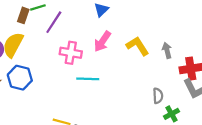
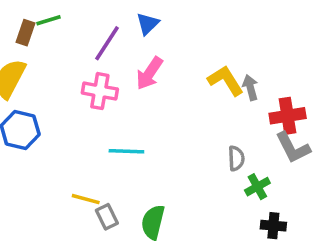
purple line: (54, 22) -> (107, 43), moved
yellow L-shape: (138, 46) -> (226, 80), moved
cyan line: (88, 79) -> (126, 151), moved

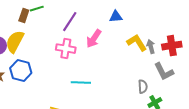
blue triangle: (148, 24) -> (116, 17), moved, turned 40
red cross: (288, 116) -> (172, 46), moved
gray L-shape: (293, 148) -> (164, 72), moved

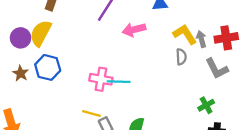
pink arrow: (94, 39) -> (134, 30), turned 42
pink cross: (66, 49) -> (101, 79), moved
gray semicircle: (143, 87) -> (181, 57), moved

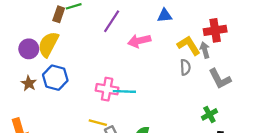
red cross: (226, 38) -> (215, 30), moved

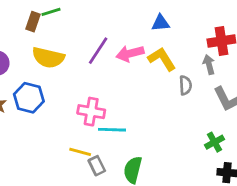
purple line: (112, 21) -> (98, 51), moved
yellow semicircle: (48, 44) -> (48, 58), moved, turned -105
yellow L-shape: (189, 45) -> (162, 59), moved
cyan line: (124, 91) -> (112, 130), moved

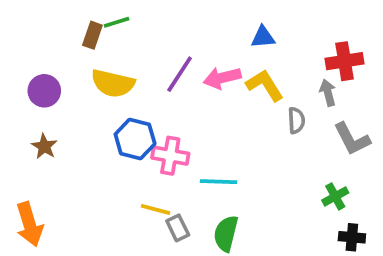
blue hexagon: (29, 98) -> (135, 139), moved
cyan line: (112, 130) -> (218, 182), moved

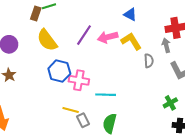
blue triangle: (263, 37) -> (130, 15), turned 32
yellow semicircle: (113, 83) -> (47, 40), turned 40

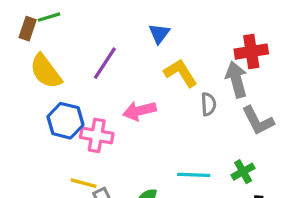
blue triangle: (130, 15) -> (159, 33), moved, turned 40
pink arrow: (108, 37) -> (139, 111), moved
gray arrow: (166, 45) -> (236, 80), size x1.5
cyan line: (106, 95) -> (194, 175), moved

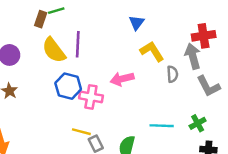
purple line: (105, 63) -> (78, 44), moved, turned -30

